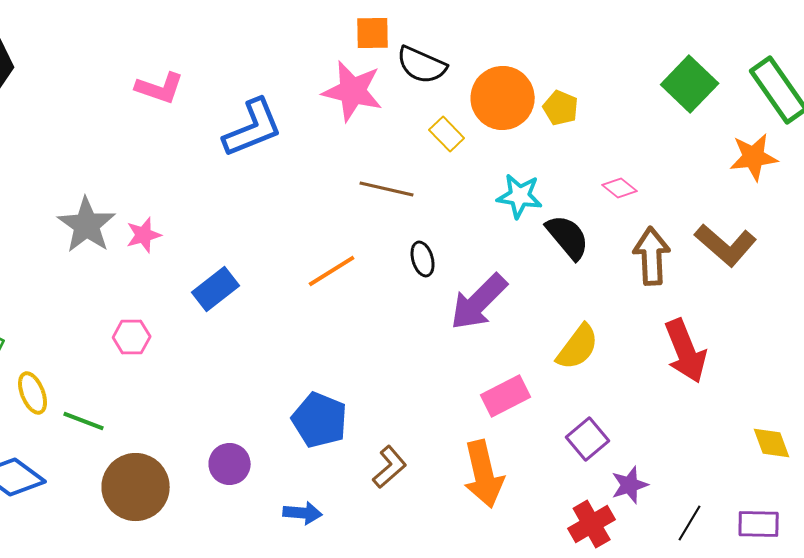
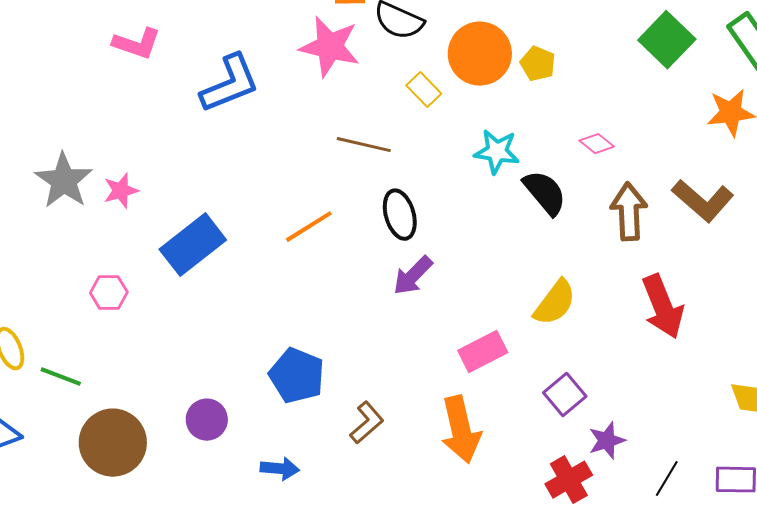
black ellipse: (423, 259) -> (400, 215), size x1.4
blue rectangle: (216, 289) -> (193, 245), size x1.4
purple arrow: (479, 302) -> (413, 276), moved, size x0.7

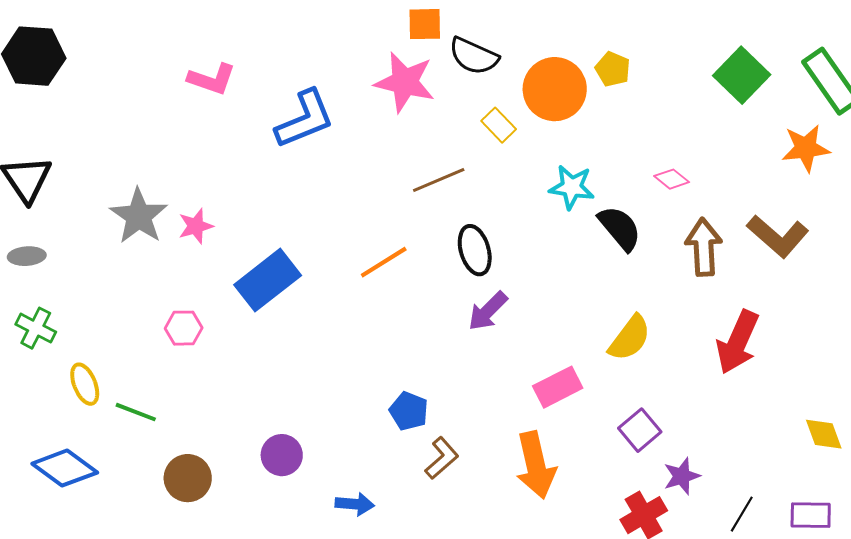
yellow pentagon: (538, 64) -> (613, 69), moved
brown line: (364, 145) -> (439, 180), turned -36
red arrow: (663, 307) -> (738, 342), turned 46
blue pentagon: (297, 376) -> (409, 411), moved, size x0.7
brown circle: (113, 443) -> (188, 478), size x0.7

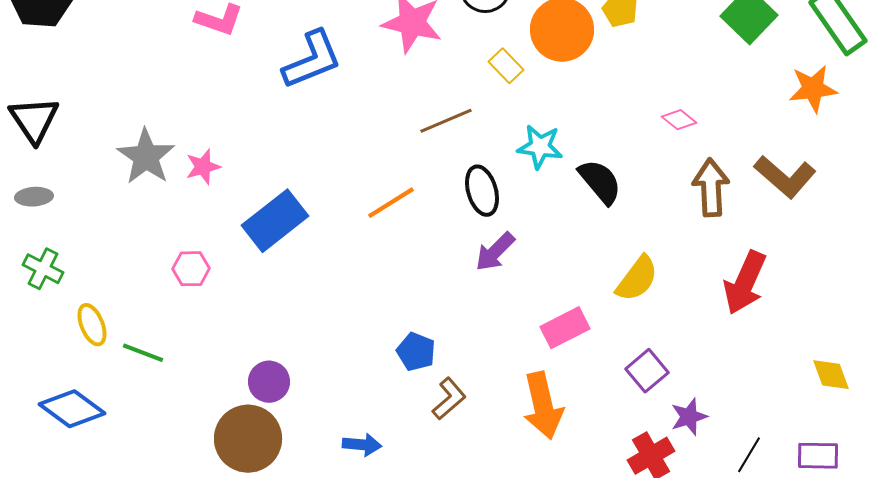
cyan star: (572, 187) -> (540, 147), moved
black semicircle: (620, 228) -> (600, 182), moved
purple circle: (282, 455) -> (269, 382), moved
brown circle: (188, 478) -> (248, 439), moved, size x1.4

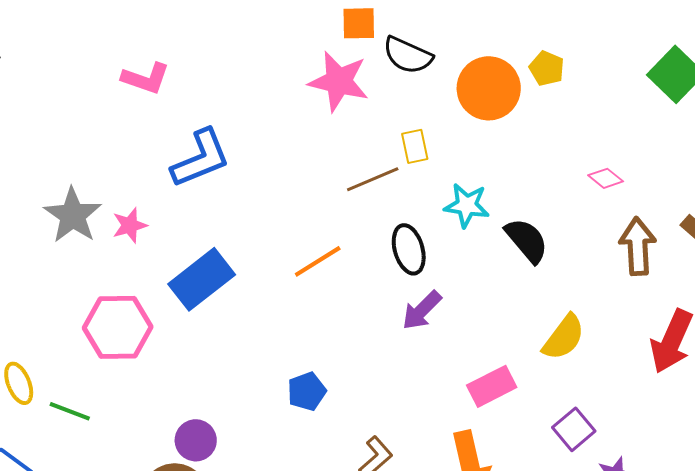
blue L-shape: (312, 60) -> (201, 158), moved
yellow rectangle: (506, 66) -> (415, 146), moved, turned 32
pink hexagon: (191, 269) -> (118, 327), size x1.8
blue pentagon: (416, 352) -> (307, 391), moved, turned 30

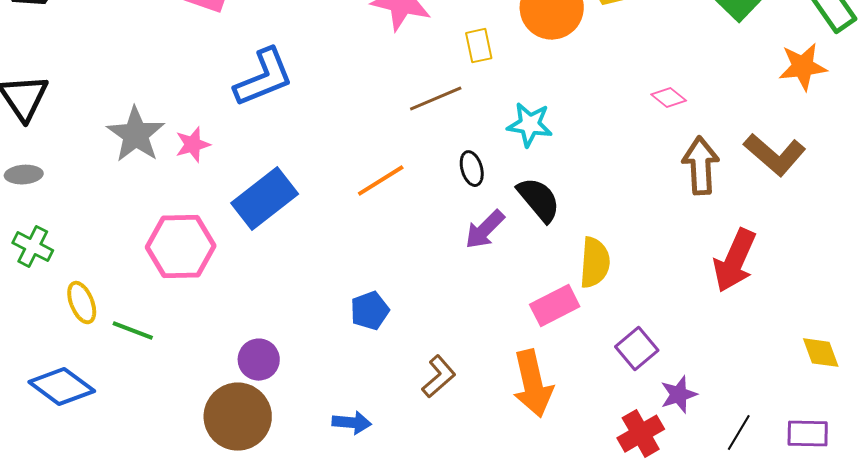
yellow rectangle: (415, 146) -> (479, 46), moved
black semicircle: (527, 240) -> (539, 200), moved
black ellipse: (409, 249) -> (472, 169), size x0.7
yellow semicircle: (564, 337) -> (595, 263), moved, turned -33

